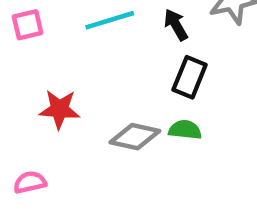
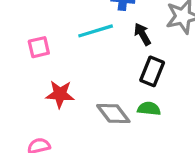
pink square: (28, 25) -> (39, 47), moved
gray diamond: (135, 137) -> (113, 114), turned 40

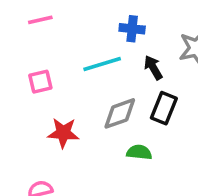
green semicircle: (149, 109) -> (139, 152), moved
gray diamond: (113, 114) -> (120, 113), moved, turned -72

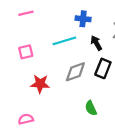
green semicircle: (139, 152) -> (91, 108), moved, turned -120

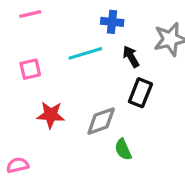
gray diamond: (75, 72) -> (101, 121), moved
pink semicircle: (26, 119) -> (18, 165), moved

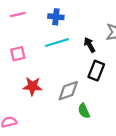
blue cross: (112, 22) -> (56, 17), moved

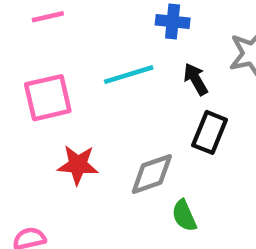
blue cross: (56, 17) -> (173, 21), moved
pink square: (18, 54) -> (48, 98), size x1.5

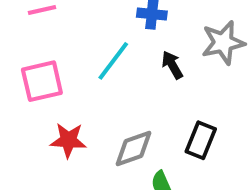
cyan line: (129, 75) -> (113, 61), turned -36
black rectangle: (210, 132) -> (201, 140), moved

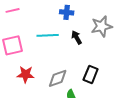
cyan line: (113, 61) -> (48, 35), turned 50

